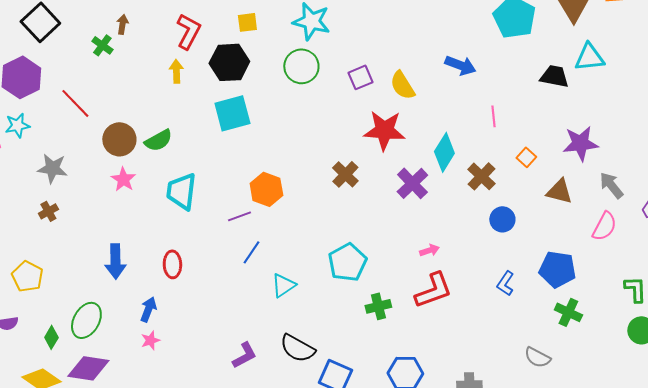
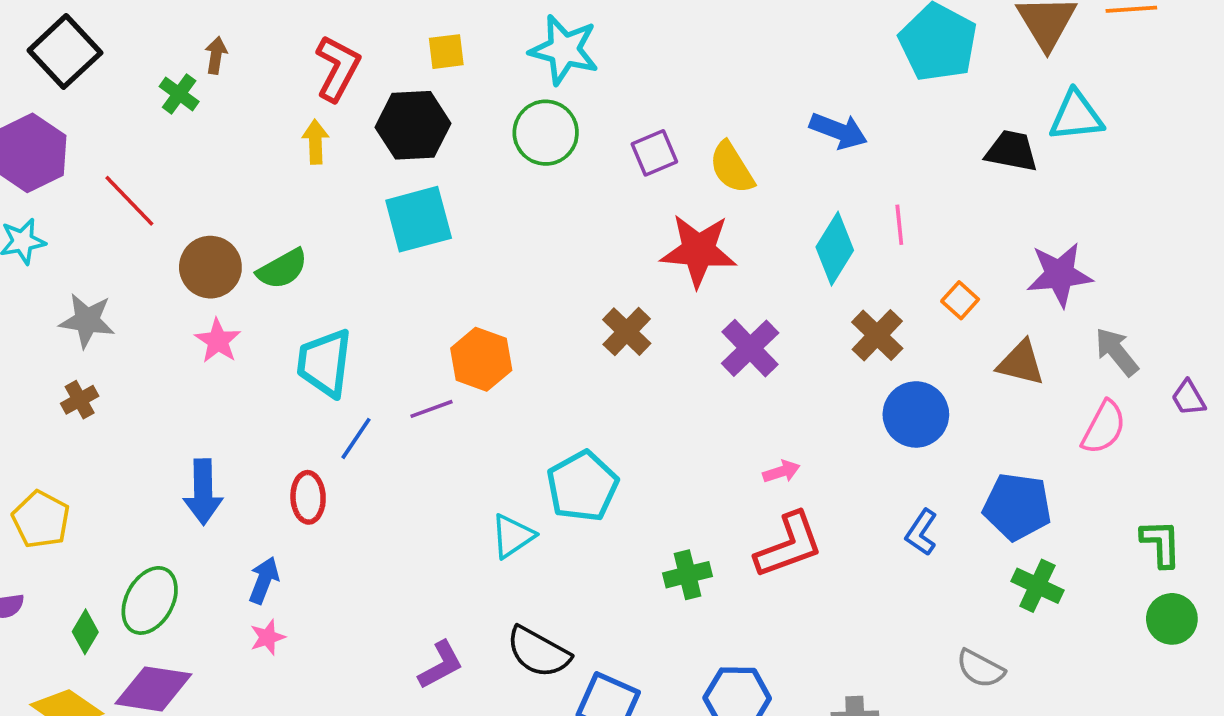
cyan diamond: (444, 152) -> (835, 249), moved
blue circle: (502, 219) -> (916, 414), size x1.4
blue line: (251, 252) -> (356, 438), moved
cyan pentagon: (347, 262) -> (582, 486), moved

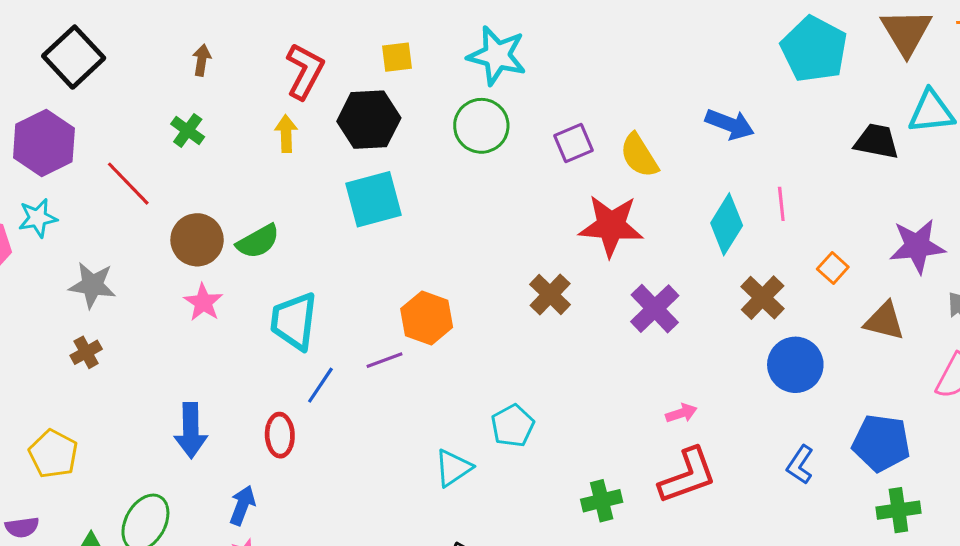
green cross: (179, 94) -> (188, 130), moved
cyan pentagon: (582, 486) -> (513, 426), size x0.7
green cross: (1037, 586) -> (898, 510), turned -33

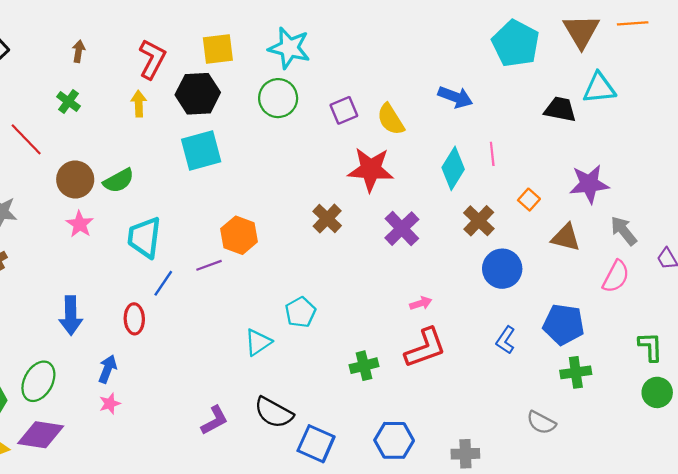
yellow square: (397, 57) -> (218, 49), size x1.4

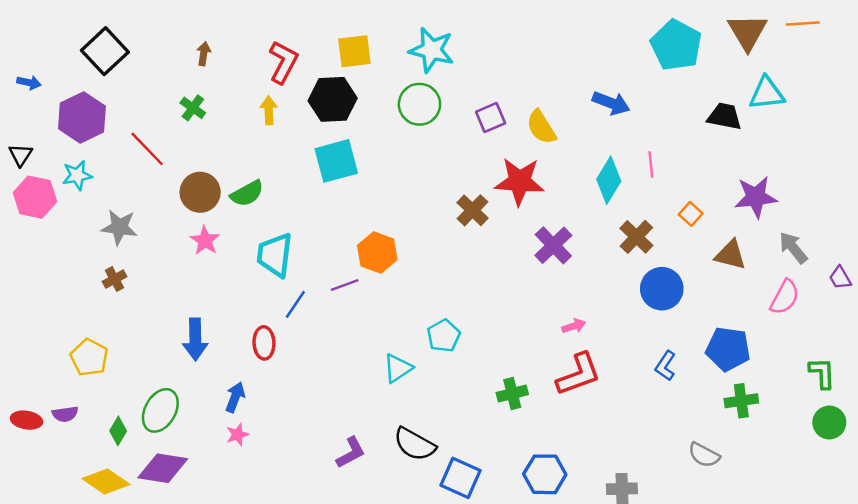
brown cross: (327, 219) -> (473, 210), moved

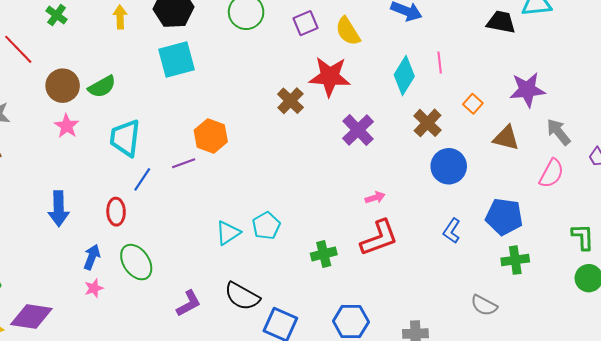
cyan pentagon: (444, 336) -> (266, 226), moved
green ellipse: (160, 410) -> (136, 262), moved, turned -63

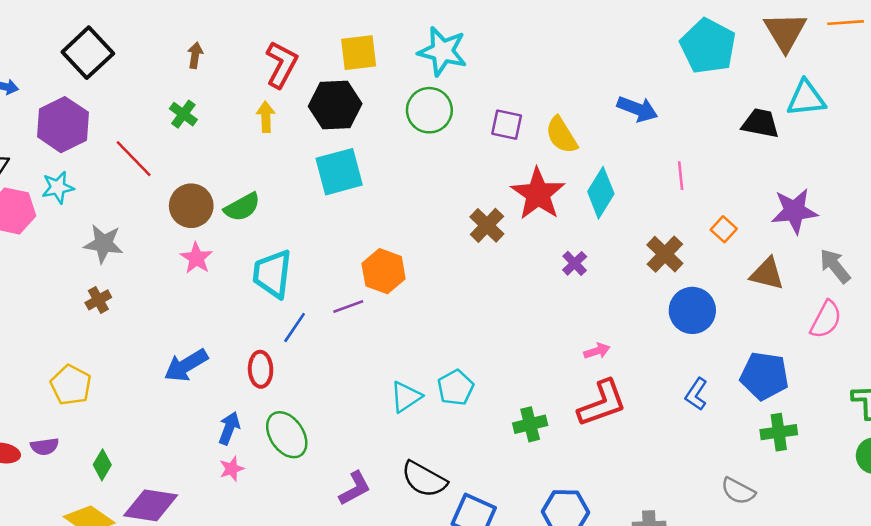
purple square: (306, 23) -> (507, 125), turned 35
cyan diamond: (404, 76) -> (601, 193), moved
red star: (330, 77) -> (538, 194), turned 30
purple cross: (358, 130) -> (575, 263), size x0.6
blue arrow: (59, 209) -> (186, 365), turned 60

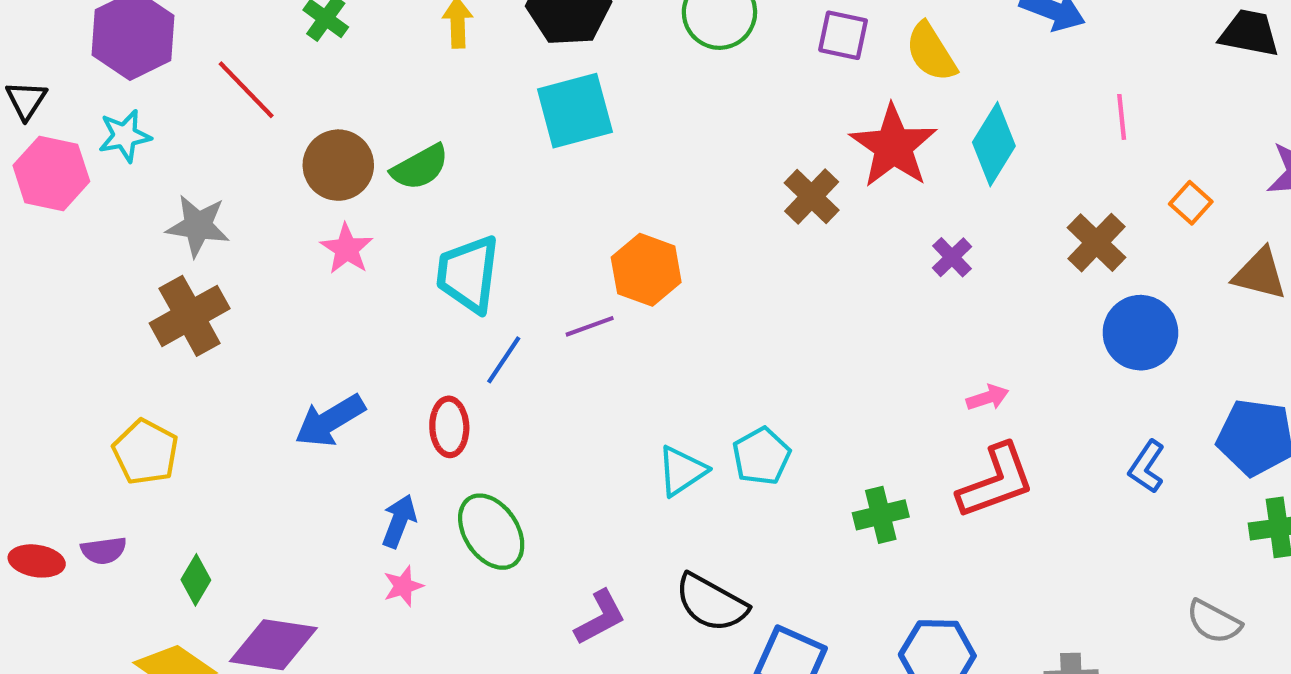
brown cross: (98, 300) -> (190, 316), size x1.8

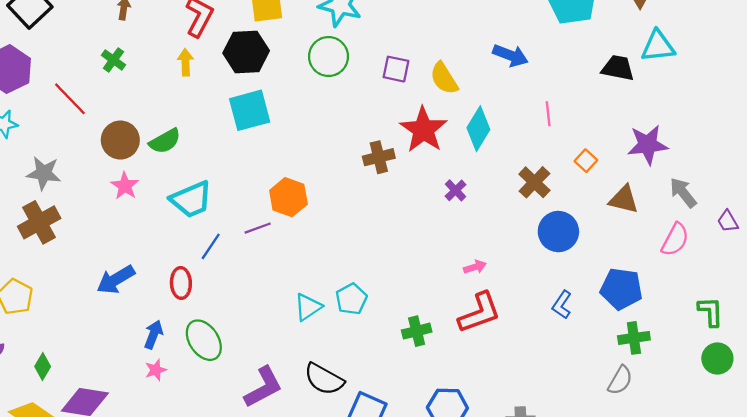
brown cross: (812, 197) -> (379, 157), turned 32
cyan trapezoid: (468, 274) -> (191, 199), turned -120
purple L-shape: (600, 617) -> (263, 387), size x1.4
gray semicircle: (1214, 622) -> (620, 380), moved, turned -88

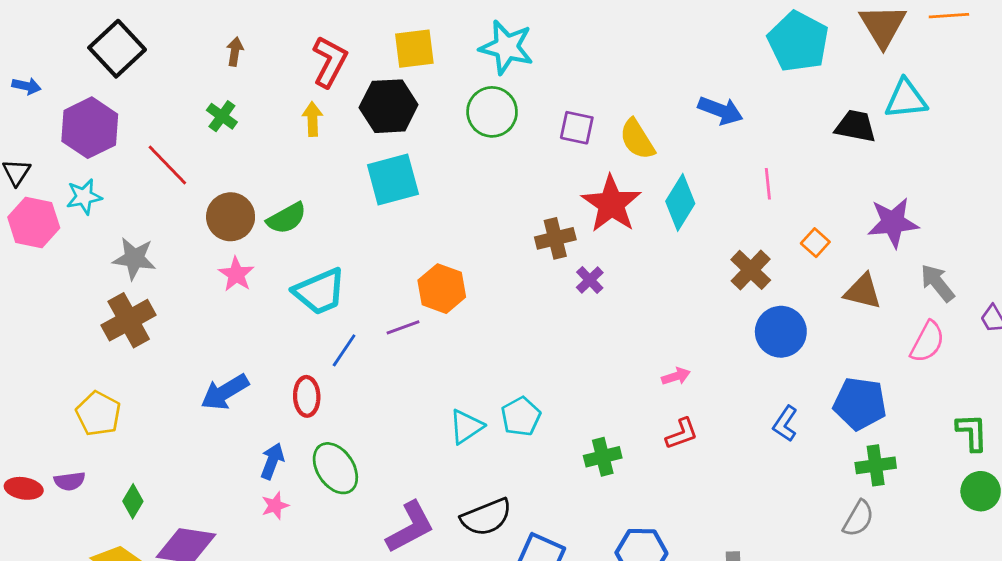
purple cross: (455, 190) -> (590, 280), moved
red L-shape: (479, 313) -> (682, 434), size x0.6
black semicircle: (324, 379) -> (486, 517), turned -51

